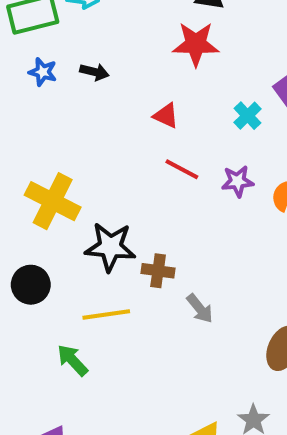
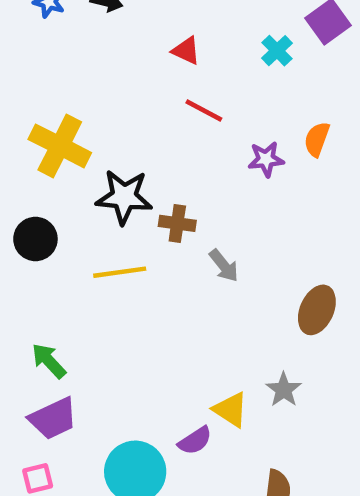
purple star: (238, 181) -> (266, 159), moved
green arrow: (73, 360) -> (49, 361), moved

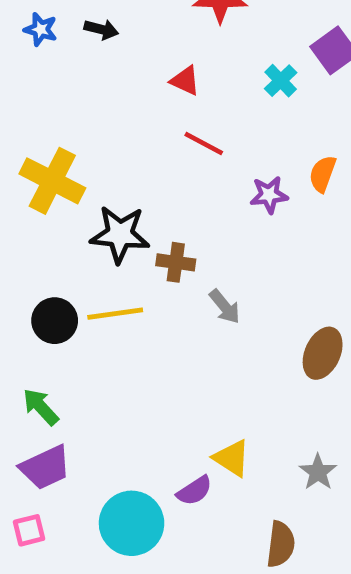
black circle: (35, 239) -> (55, 321), moved
gray star: (284, 390) -> (318, 472), moved

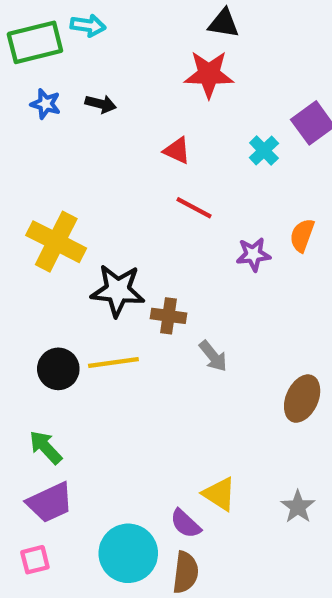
purple semicircle: (194, 491) -> (185, 524), turned 76
brown semicircle: (281, 544) -> (185, 572), moved

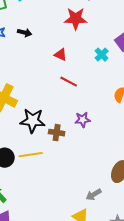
purple star: (253, 254) -> (83, 120), moved
gray arrow: (213, 356) -> (94, 195), moved, turned 98

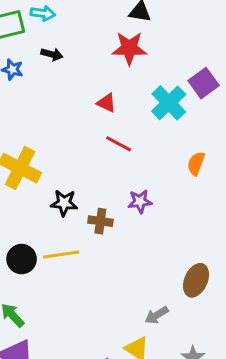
black arrow: (25, 33) -> (52, 54), moved
cyan cross: (102, 55) -> (169, 103), size x1.6
black star: (33, 121) -> (64, 203), size x0.7

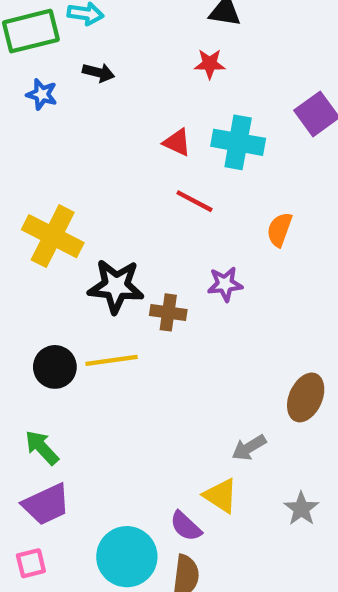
red star: (129, 48) -> (210, 64), size x0.6
cyan cross: (169, 103) -> (238, 142), moved, turned -36
orange semicircle: (196, 163) -> (280, 230), moved
black star: (64, 203) -> (116, 286), size x1.4

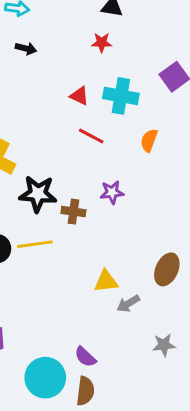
orange semicircle: (280, 230) -> (149, 140), moved
yellow triangle: (221, 496) -> (106, 281), moved, turned -40
gray star: (301, 509) -> (164, 345), turned 30

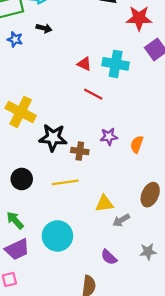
red star: (102, 43) -> (139, 18), moved, size x1.6
orange semicircle: (149, 140) -> (137, 144), moved
yellow line: (35, 244) -> (65, 182), moved
purple semicircle: (85, 357) -> (109, 257), moved
cyan circle: (45, 378) -> (57, 236), moved

